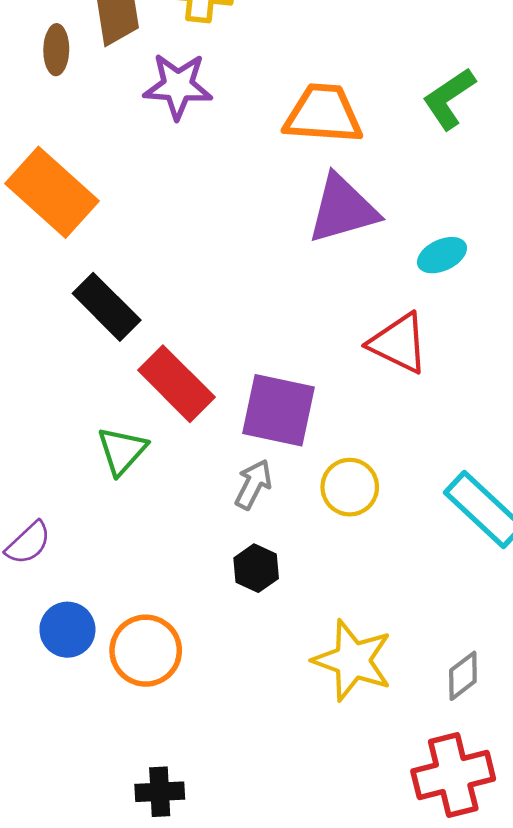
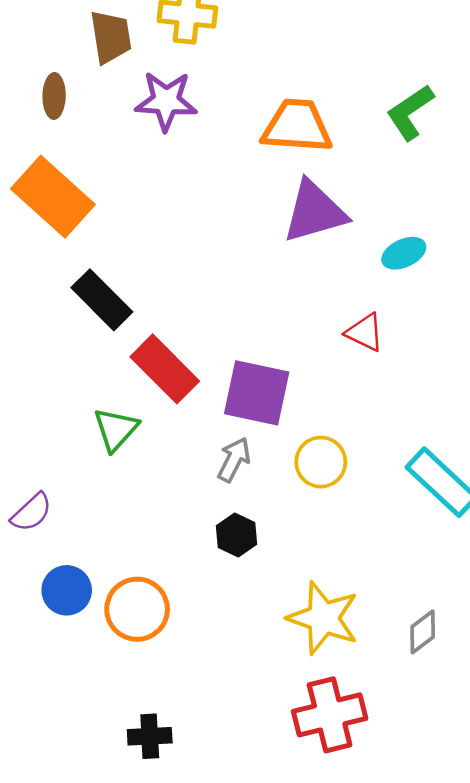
brown ellipse: (56, 50) -> (54, 96), moved
red triangle: (399, 343) -> (365, 332), size x0.7
red cross: (453, 775) -> (330, 715), moved

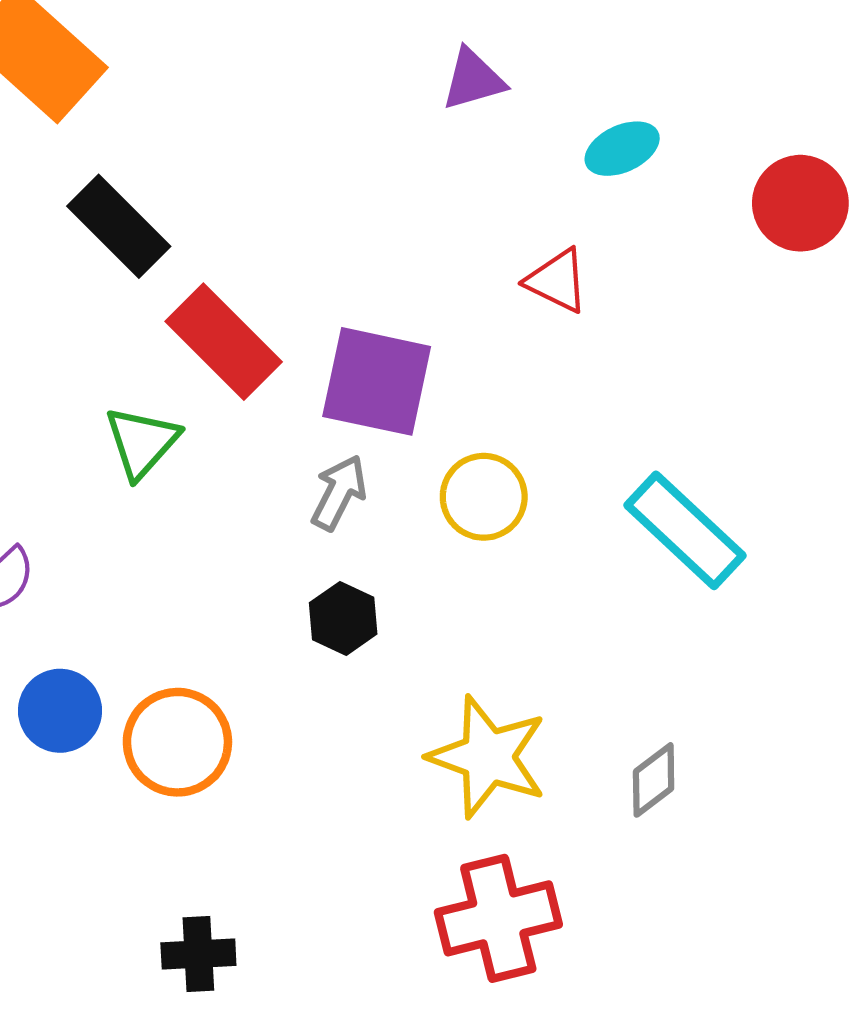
purple triangle: (314, 212) -> (473, 79), size x0.6

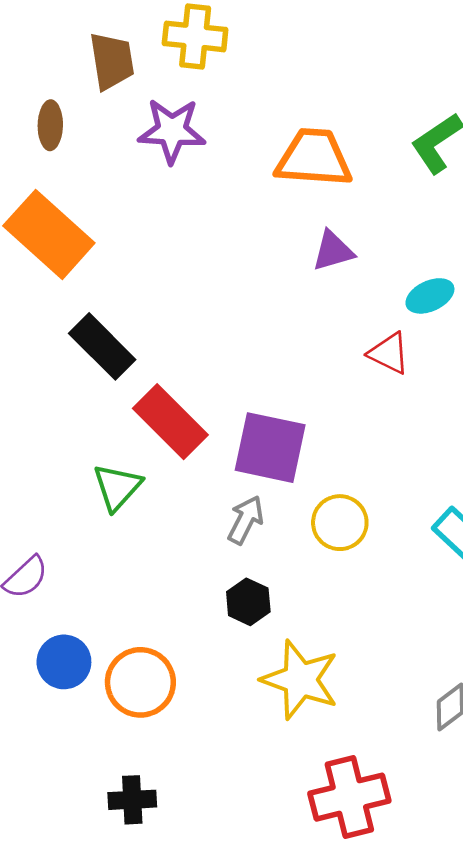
red triangle: (557, 281) -> (389, 353), moved
yellow star: (488, 757) -> (300, 680), moved
black cross: (198, 954) -> (132, 800), moved

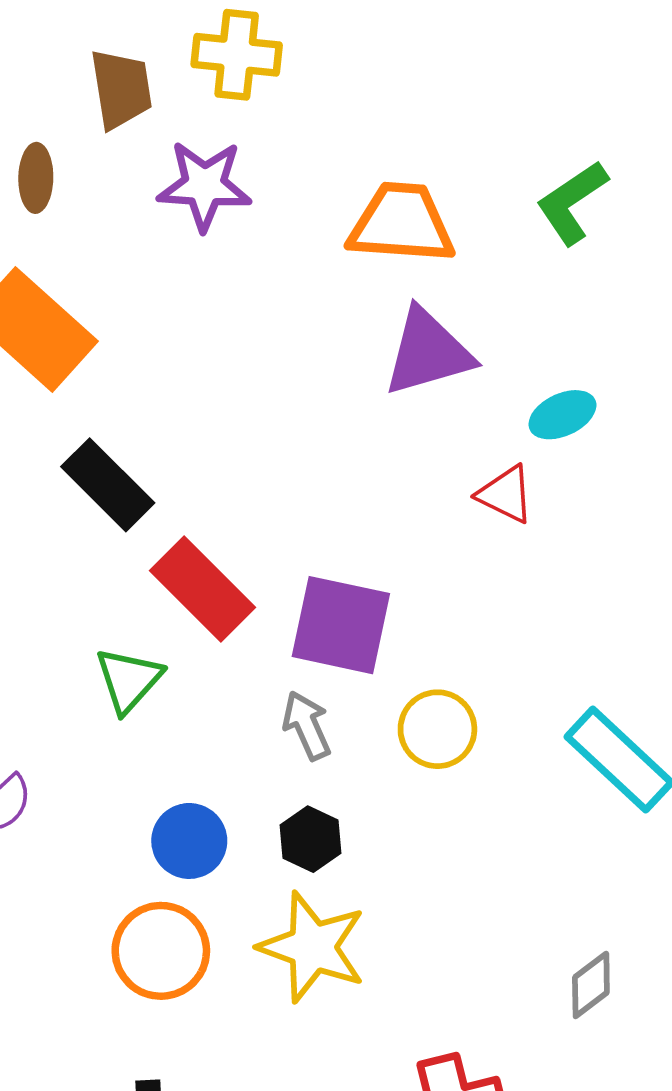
purple triangle: (333, 251) -> (428, 352), size x1.6
gray arrow: (246, 520) -> (307, 725), turned -51
blue circle: (64, 662) -> (189, 841), moved
yellow star: (300, 680) -> (312, 947), moved

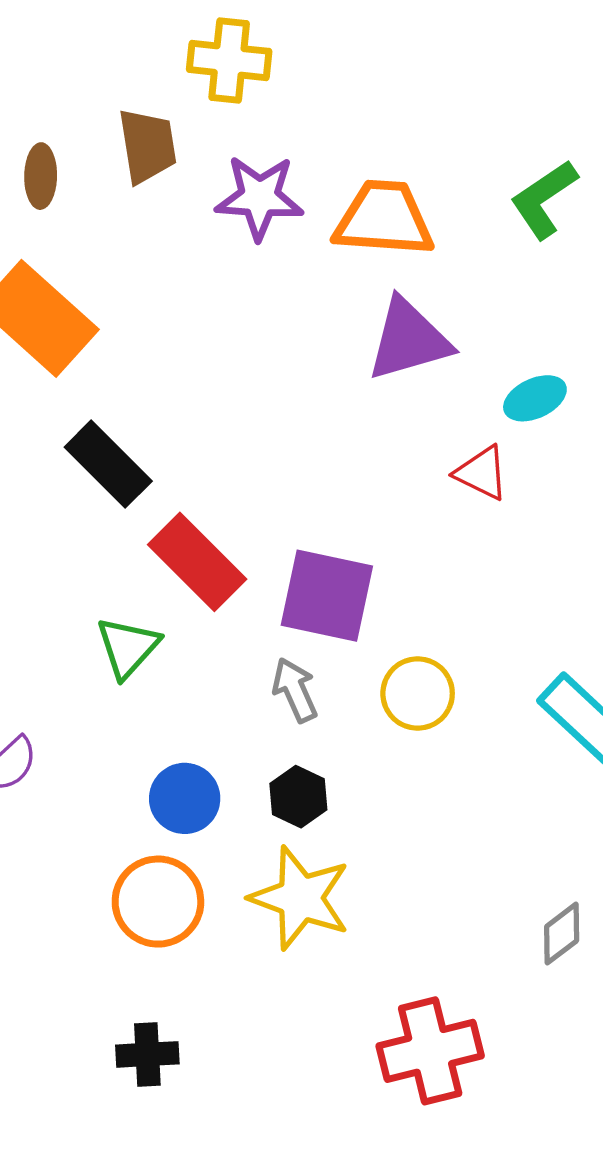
brown trapezoid: (121, 89) -> (147, 146), moved
purple star: (204, 185) -> (259, 197), moved

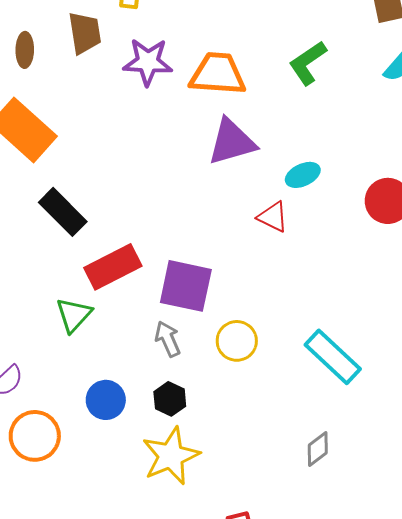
red rectangle: (197, 562) -> (113, 267), turned -72
yellow star: (300, 898) -> (171, 456), turned 30
orange circle: (158, 902) -> (35, 436), moved
gray diamond: (562, 934) -> (318, 449), moved

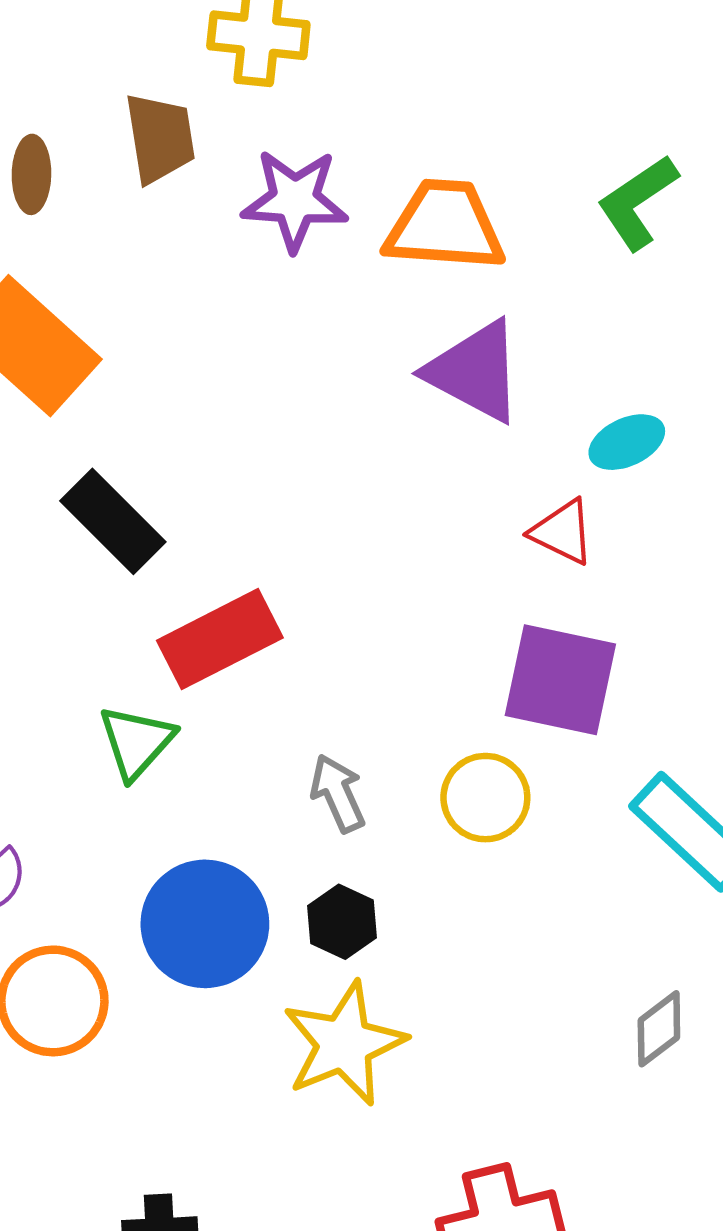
purple triangle: (232, 142) -> (475, 371), turned 44
purple square: (186, 286) -> (560, 680), moved
blue circle: (106, 400) -> (205, 924), size x1.5

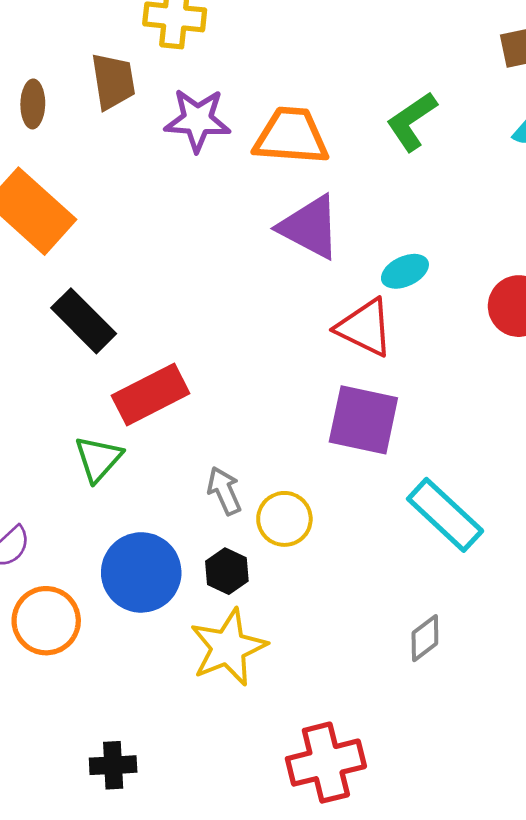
red triangle: (563, 532) -> (365, 328), size x1.4
yellow circle: (485, 798) -> (284, 519), moved

